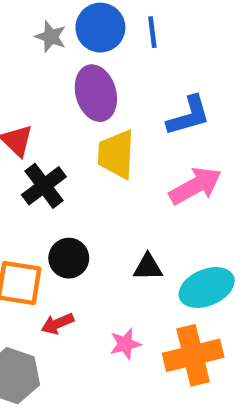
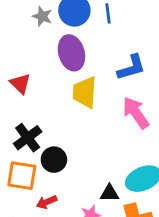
black cross: (44, 186) -> (28, 138), moved
pink arrow: (195, 186) -> (136, 113), turned -96
black triangle: (148, 267) -> (109, 193), moved

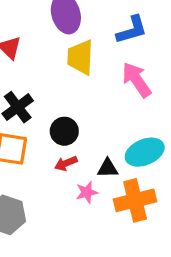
black circle: (54, 160) -> (64, 131), moved
red arrow: (47, 202) -> (66, 163), moved

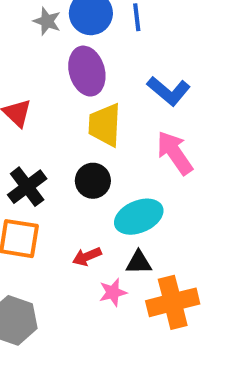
blue L-shape: (132, 30) -> (169, 91), turned 56
black circle: (64, 131) -> (93, 181), moved
cyan ellipse: (145, 152) -> (139, 217), moved

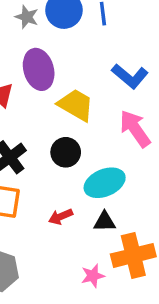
purple ellipse: (87, 71) -> (39, 69), moved
yellow trapezoid: (105, 125) -> (76, 105), turned 117
pink star: (113, 292) -> (93, 276), moved

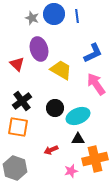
blue L-shape: (130, 76) -> (93, 53), turned -65
black circle: (66, 152) -> (55, 108), moved
red arrow: (61, 217) -> (51, 150), moved

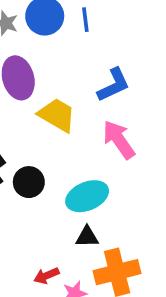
black circle: (55, 108) -> (29, 182), moved
red arrow: (51, 150) -> (46, 276), moved

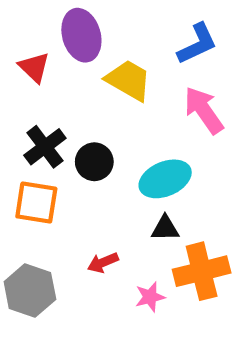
red arrow: (46, 276) -> (103, 263), moved

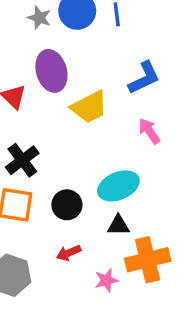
yellow trapezoid: (129, 80) -> (89, 107), turned 123
pink arrow: (204, 110) -> (149, 131), size x0.7
black circle: (94, 162) -> (67, 205), moved

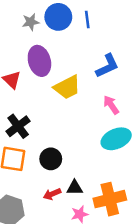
gray star: (39, 18) -> (31, 22), turned -30
cyan ellipse: (118, 186) -> (116, 139), moved
black triangle: (118, 225) -> (75, 188), moved

